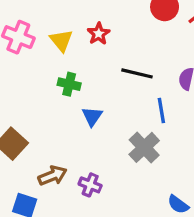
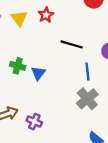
green cross: (69, 84) -> (18, 66), moved
gray cross: (144, 147) -> (87, 99), moved

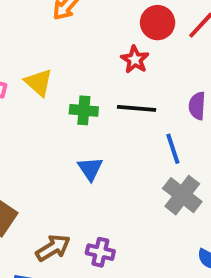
red star: (46, 15) -> (135, 60), moved
green cross: (18, 66) -> (84, 110), moved

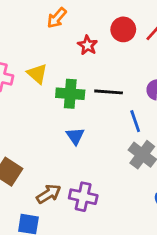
red star: (135, 60) -> (88, 45), moved
green cross: (84, 110) -> (70, 94), size x1.4
purple cross: (100, 252) -> (83, 197), size x1.4

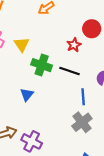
red star: (88, 45) -> (74, 45), moved
blue triangle: (75, 136) -> (27, 95), moved

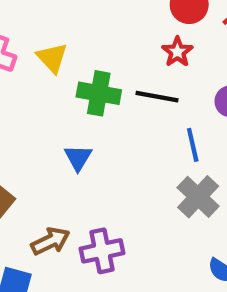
red star: (74, 45) -> (177, 52), moved
purple cross: (32, 141) -> (102, 251), turned -30

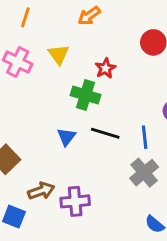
red star: (177, 52) -> (105, 68), moved
yellow triangle: (52, 58) -> (59, 54), moved
black line: (157, 97) -> (105, 133), moved

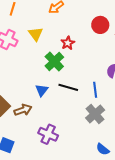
green cross: (85, 95) -> (54, 61), turned 30
brown arrow: (41, 191) -> (23, 110), moved
purple cross: (75, 201) -> (48, 134), turned 30

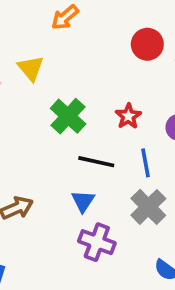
red star: (68, 43) -> (128, 116), moved
blue triangle: (42, 90) -> (83, 201), moved
purple cross: (48, 134) -> (97, 242), moved

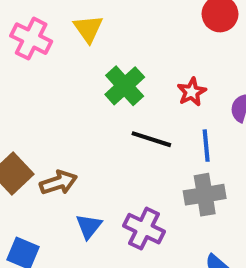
blue triangle: (83, 201) -> (89, 226), moved
gray cross: (148, 207) -> (205, 195), turned 30

